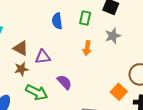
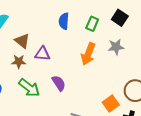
orange arrow: (87, 48) -> (88, 54), size x1.5

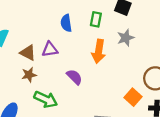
purple triangle: (42, 54) -> (50, 49), moved
purple semicircle: (59, 83) -> (74, 77), moved

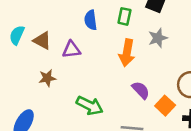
brown triangle: (28, 53) -> (42, 41), moved
purple semicircle: (74, 77) -> (141, 90), moved
green arrow: (46, 99) -> (90, 106), moved

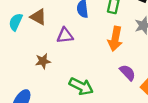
brown triangle: (42, 41) -> (38, 17), moved

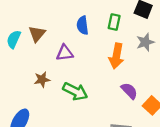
brown triangle: (38, 17) -> (37, 34), turned 42
green arrow: (81, 86) -> (75, 91), moved

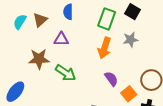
green rectangle: (114, 22) -> (107, 19), size x1.5
blue semicircle: (83, 25) -> (68, 12), moved
brown star: (42, 80) -> (39, 59), size x1.5

